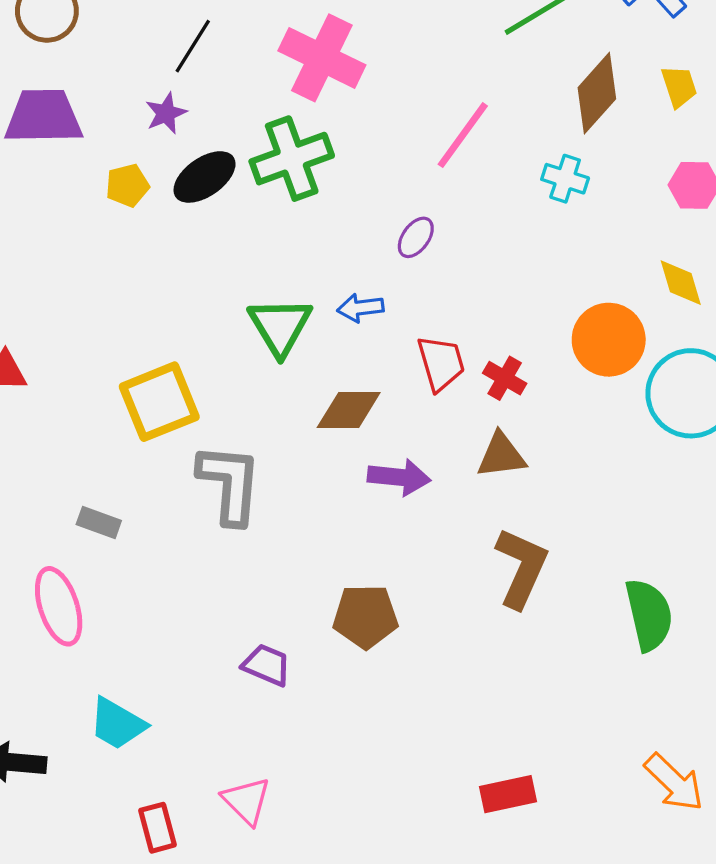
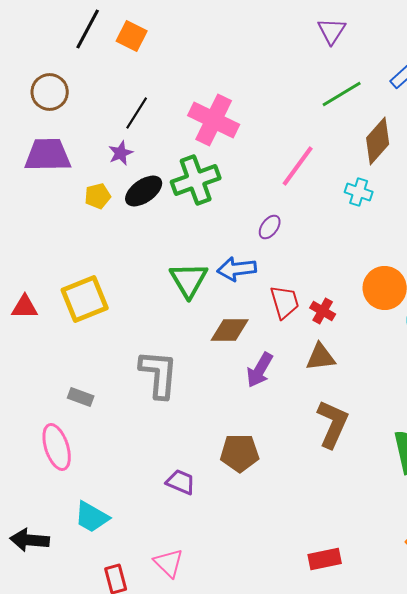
blue arrow: (360, 308) -> (237, 269), size x1.4
yellow square: (159, 402) -> (85, 299), moved
purple arrow: (399, 477) -> (260, 370), turned 114

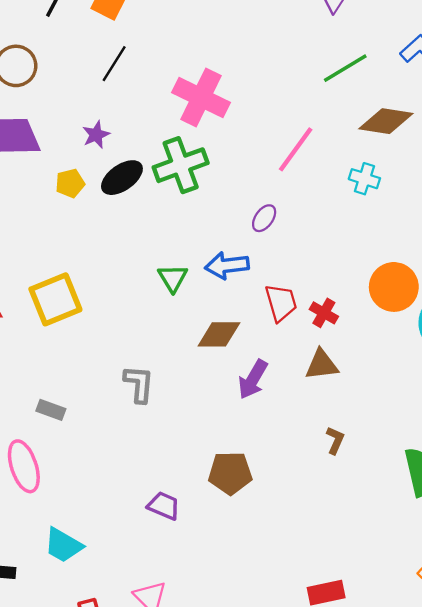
black line: (137, 113) -> (114, 64), moved
brown diamond: (378, 141) -> (386, 121), turned 57
green triangle: (189, 280) -> (173, 278), size x0.7
gray L-shape: (159, 374) -> (139, 384), size x0.7
brown L-shape: (333, 424) -> (335, 440), size x0.5

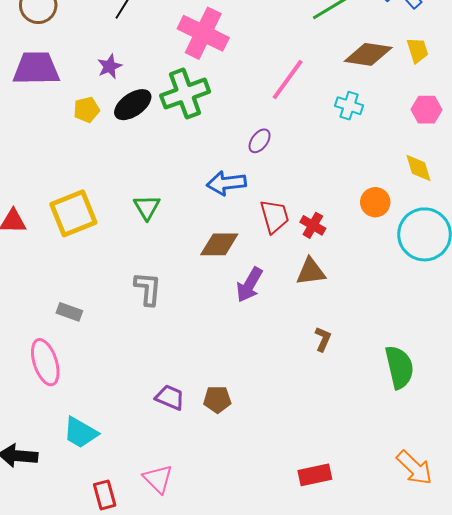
green triangle: (173, 278) -> (147, 207), moved
orange circle: (394, 287) -> (375, 202), size x0.7
brown pentagon: (230, 473) -> (217, 399), moved, size x0.7

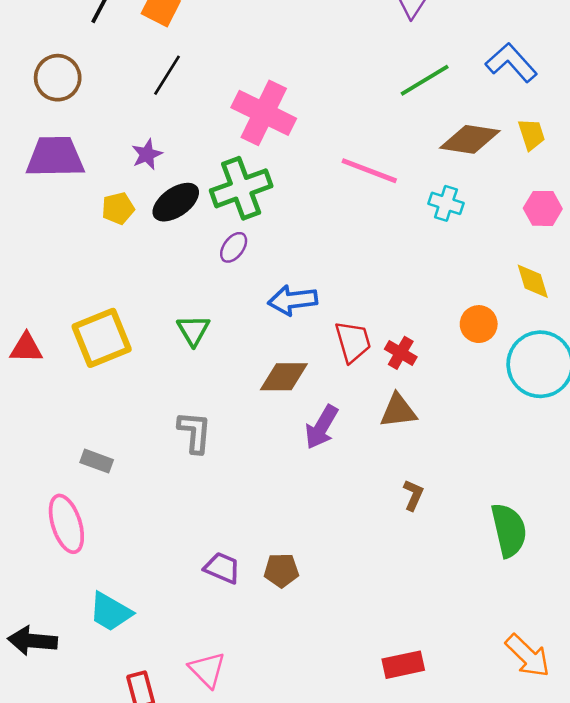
pink line: (288, 79) -> (369, 171), turned 75
purple ellipse: (260, 141) -> (234, 247), moved

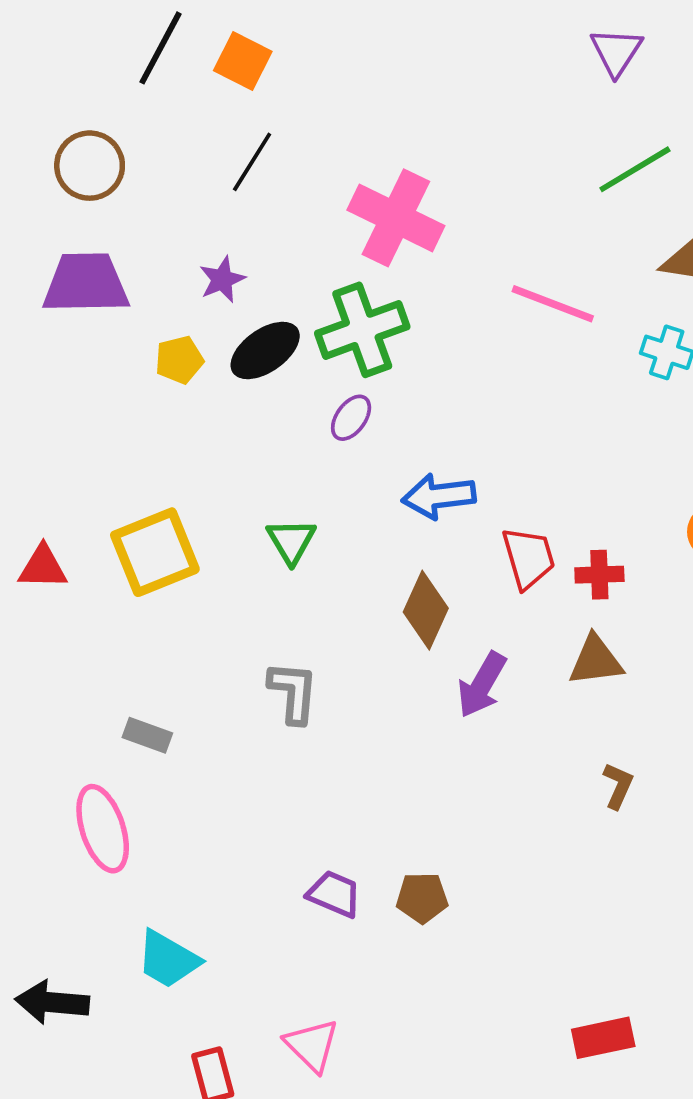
red cross: (401, 353) -> (599, 575), turned -32
brown diamond: (284, 377) -> (426, 610), turned -66

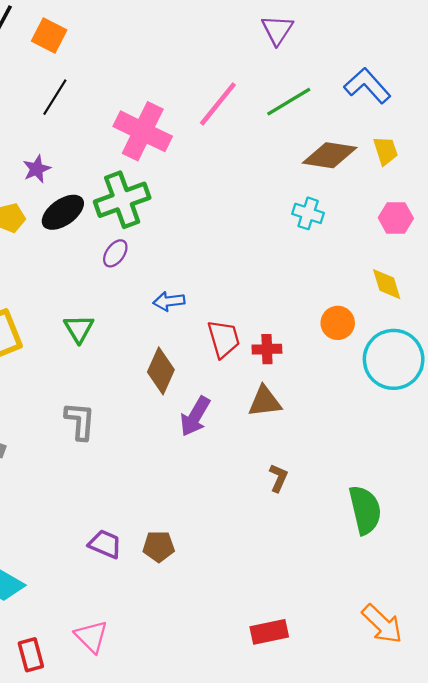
pink line: (553, 304) -> (218, 104), moved, turned -72
blue arrow: (439, 496) -> (169, 301), size x0.7

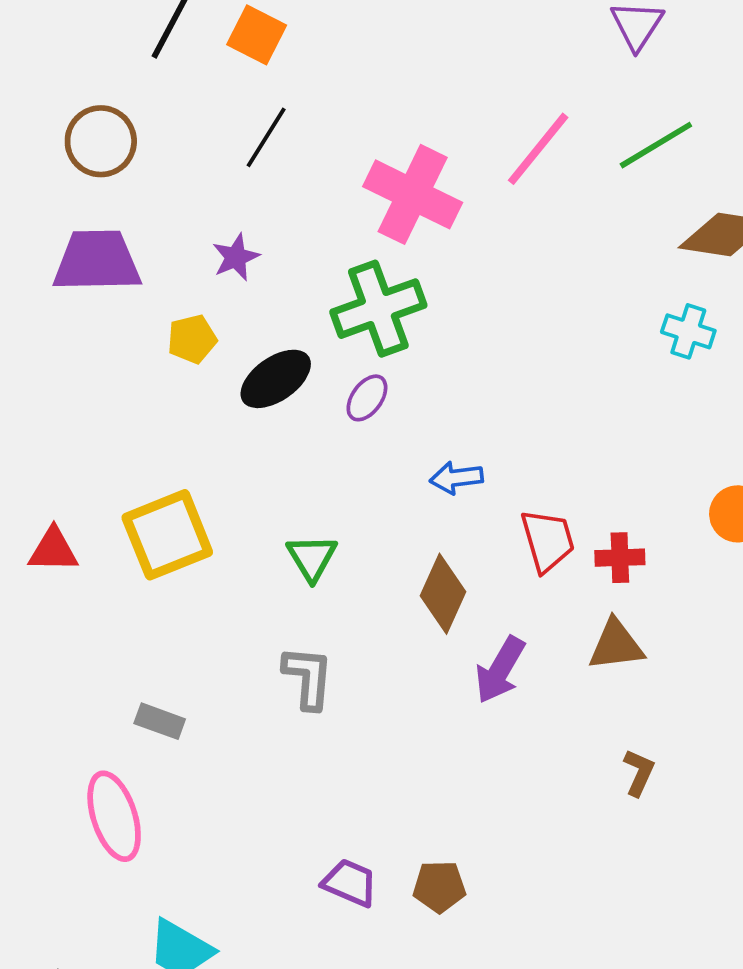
black ellipse: (63, 212) -> (276, 379), moved
green triangle: (79, 329) -> (312, 558), moved

